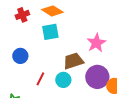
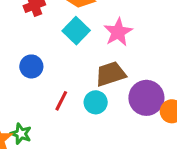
cyan square: (50, 32) -> (76, 31), turned -36
pink star: (96, 43) -> (118, 32), moved

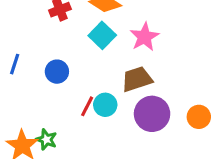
purple circle: (146, 98) -> (152, 114), moved
cyan circle: (96, 102) -> (105, 105), moved

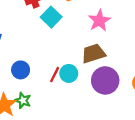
cyan square: (102, 35) -> (51, 17), moved
blue circle: (57, 72) -> (21, 70), moved

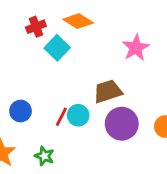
pink star: (99, 21) -> (136, 48), moved
green star: (23, 100) -> (44, 156), moved

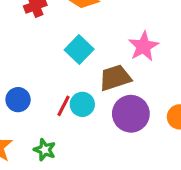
cyan square: (57, 48) -> (79, 49), moved
pink star: (136, 48) -> (143, 46), moved

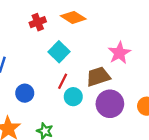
cyan square: (79, 49) -> (59, 52), moved
red line: (63, 106) -> (63, 81), moved

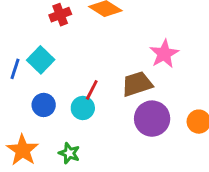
cyan square: (59, 52) -> (41, 60), moved
cyan circle: (73, 97) -> (83, 108), moved

